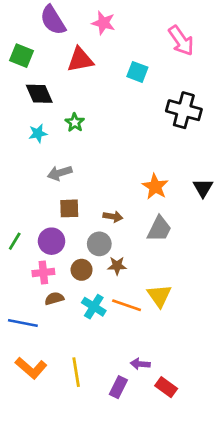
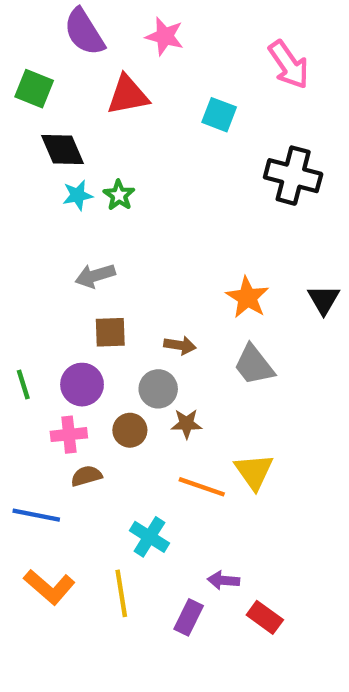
cyan star: (38, 133) -> (78, 195), moved
gray trapezoid: (159, 229) -> (254, 365), turned 116
green line: (15, 241) -> (23, 385), turned -48
cyan cross: (94, 307) -> (149, 537), moved

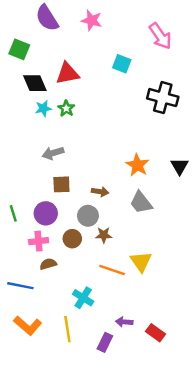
red triangle: (128, 95) -> (67, 73), moved
red rectangle: (265, 617) -> (155, 333), moved

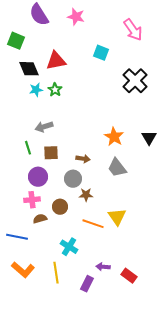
black cross: (163, 98) -> (135, 81), turned 30
green line: (13, 213) -> (28, 148), moved
brown circle: (72, 239) -> (60, 207), moved

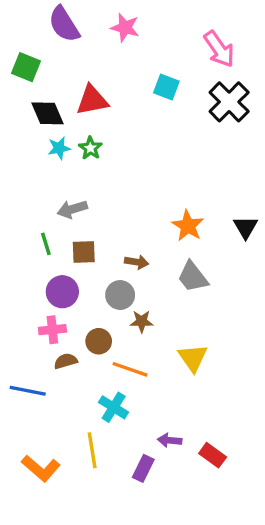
black cross: (135, 81) -> (229, 102), moved
orange line: (93, 224) -> (130, 369), moved
orange L-shape: (23, 270) -> (41, 468), moved

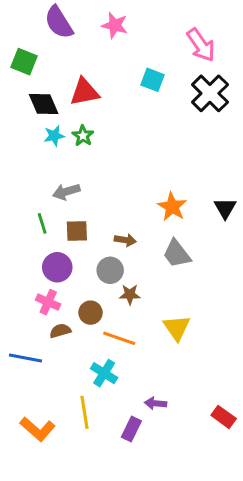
pink cross: (52, 330) -> (48, 302), turned 30
red rectangle: (213, 455) -> (224, 417), moved

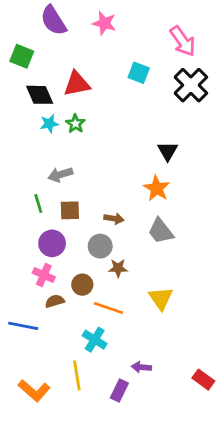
black triangle: (225, 208) -> (168, 151), moved

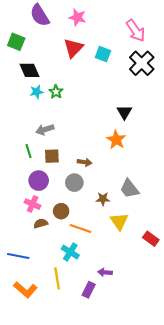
red triangle: (77, 84) -> (73, 48), moved, turned -35
gray trapezoid: (161, 231) -> (129, 189), moved
brown star: (118, 268) -> (103, 199), moved
blue line: (23, 326) -> (18, 256), moved
red rectangle: (203, 380) -> (151, 239), moved

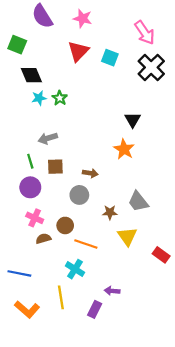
purple circle: (39, 181) -> (30, 187), moved

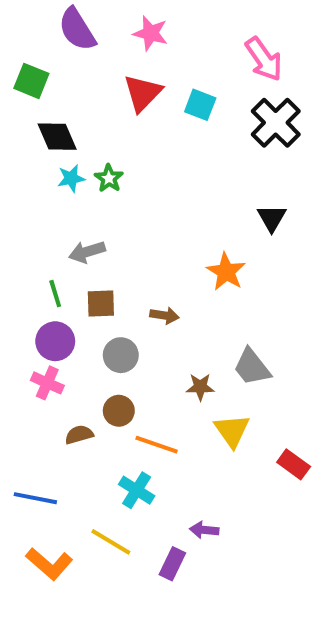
black triangle: (133, 120) -> (272, 218), moved
gray circle: (79, 195) -> (121, 355), moved
pink cross: (35, 218) -> (47, 383), moved
yellow line: (61, 297) -> (111, 542), turned -50

